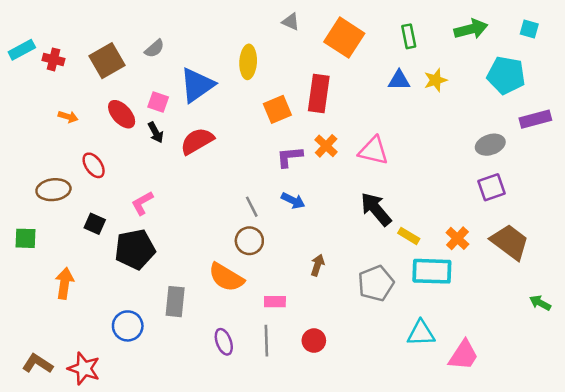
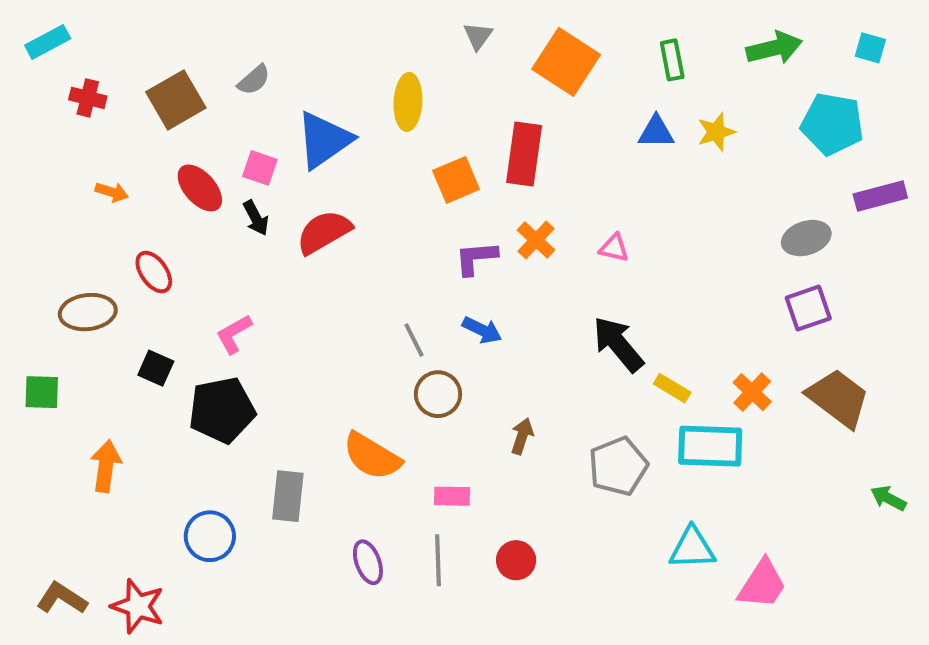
gray triangle: (291, 22) -> (478, 36), turned 42
cyan rectangle: (22, 50) -> (48, 42), moved
pink triangle: (373, 151) -> (614, 248), size x0.6
brown circle: (249, 241) -> (438, 394), moved

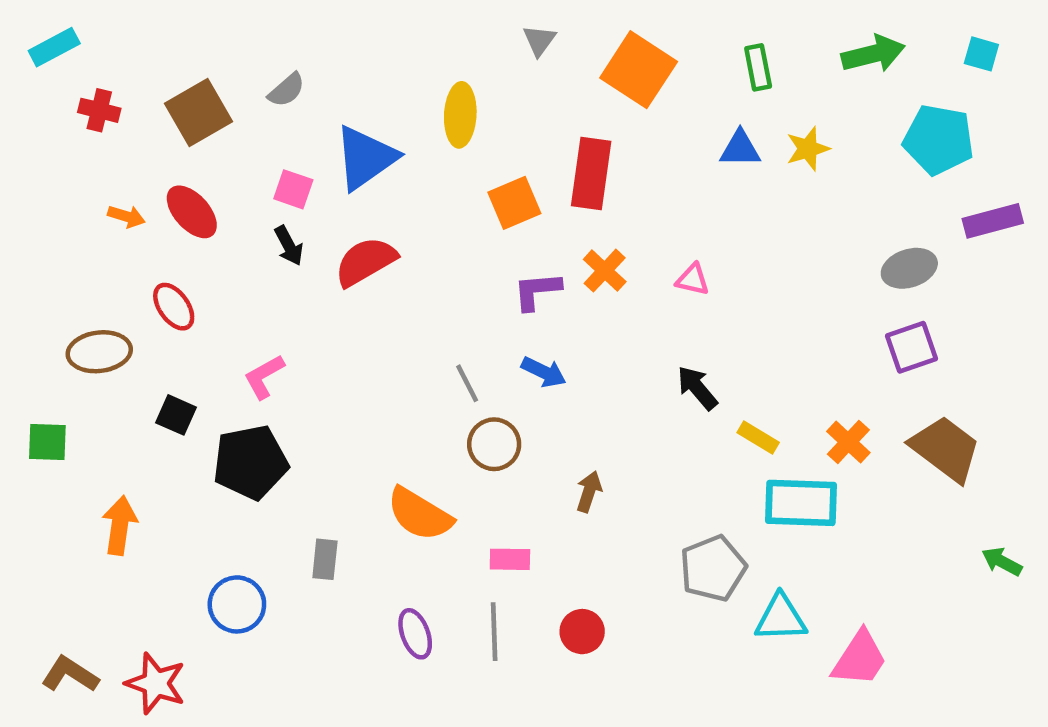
red ellipse: (200, 188) -> (192, 212), moved
black arrow: (618, 344) -> (697, 388), size x0.7
gray pentagon: (618, 466) -> (713, 568), moved
gray rectangle: (288, 496) -> (325, 559), size x0.7

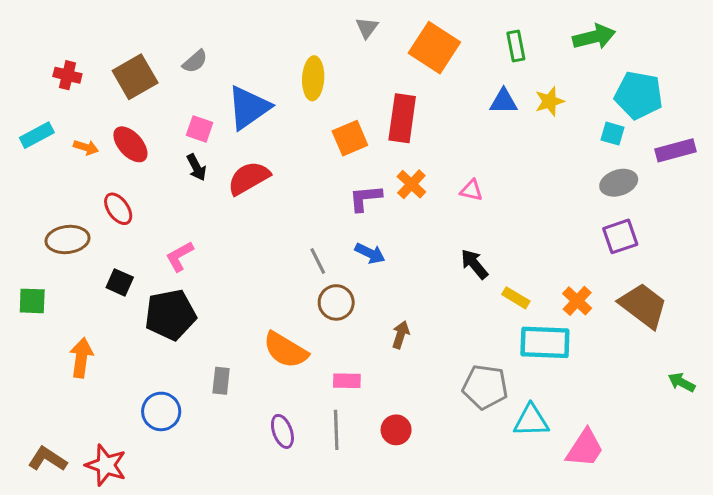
cyan rectangle: (54, 47) -> (37, 135), moved
cyan square: (981, 54) -> (613, 134), moved
gray pentagon: (713, 568) -> (485, 387), turned 30

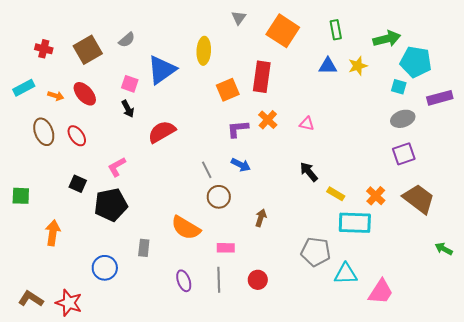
green arrow: (594, 37) -> (387, 39), moved
red semicircle: (249, 178) -> (162, 132), moved
brown ellipse: (67, 240) -> (44, 132), moved, turned 76

